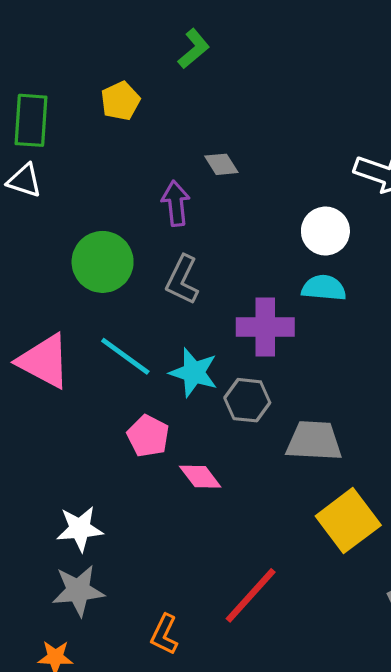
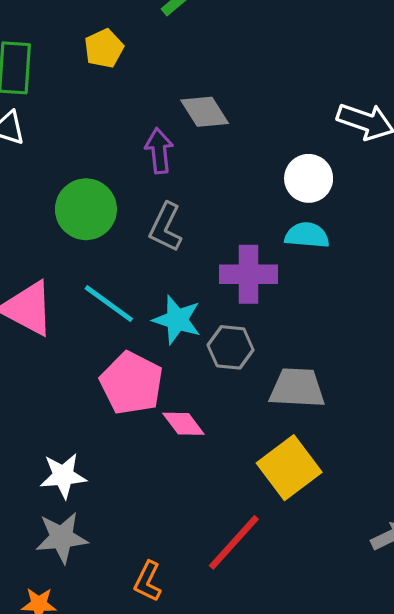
gray diamond: (221, 164) -> (205, 112), size x1.4
pink pentagon: (148, 436) -> (131, 383), size x1.5
yellow square: (348, 521) -> (289, 468), moved

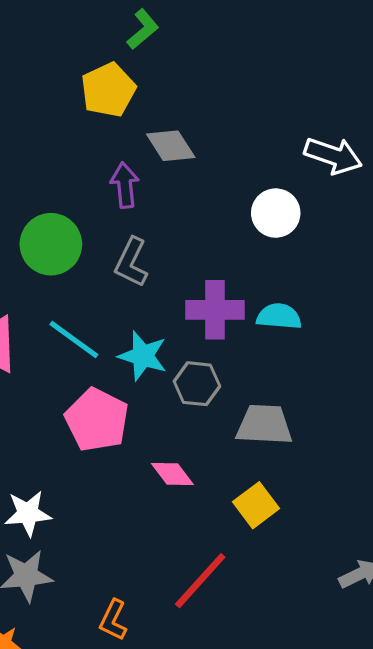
yellow pentagon: (104, 48) -> (108, 90), moved, size x1.4
cyan semicircle: (307, 235) -> (279, 316), moved
pink diamond: (183, 424) -> (172, 474), moved
yellow square: (289, 468) -> (256, 505), size x0.7

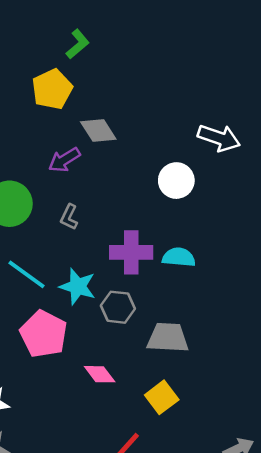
purple arrow: (125, 185) -> (64, 160), turned -116
gray L-shape: (131, 262) -> (69, 217), size x0.7

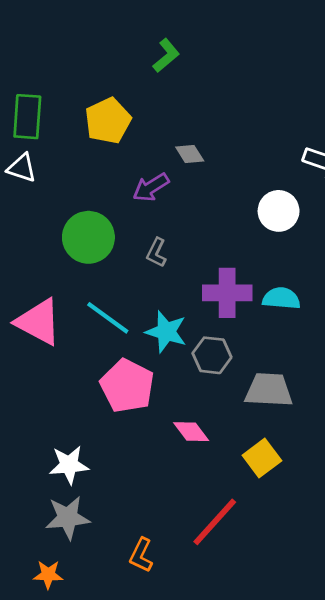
yellow pentagon: (52, 89) -> (108, 121), moved
gray diamond: (98, 131) -> (190, 154), size x0.7

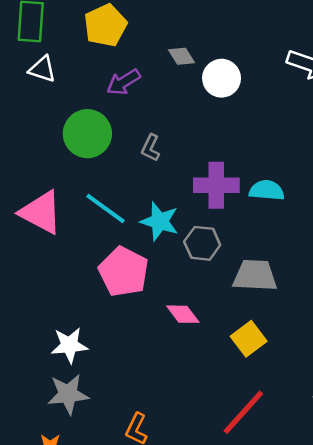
white triangle: (22, 168) -> (42, 69), moved
purple arrow: (151, 187) -> (124, 82), moved
white circle: (279, 211) -> (222, 78), moved
red line: (215, 522) -> (243, 412), moved

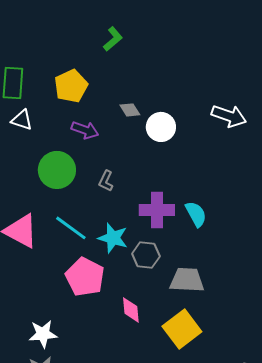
purple arrow: (124, 82) -> (85, 130), turned -128
cyan semicircle: (267, 190) -> (196, 214), turned 56
pink diamond: (183, 314) -> (131, 310), turned 32
yellow square: (249, 339) -> (182, 329), size x1.4

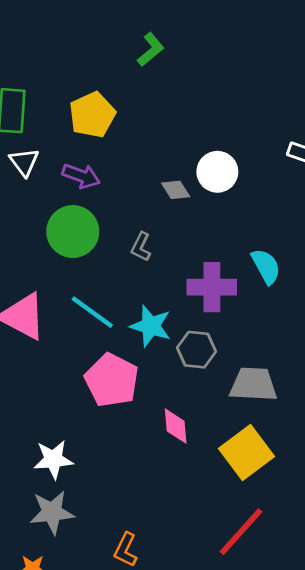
gray diamond: (130, 110) -> (176, 190), moved
white triangle: (22, 120) -> (24, 162), turned 35
purple arrow: (85, 130) -> (81, 176), moved
cyan semicircle: (196, 214) -> (266, 266), moved

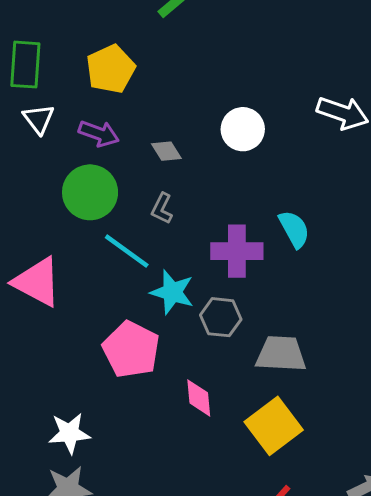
gray diamond: (176, 190) -> (166, 151), moved
cyan line: (92, 312) -> (127, 251), moved

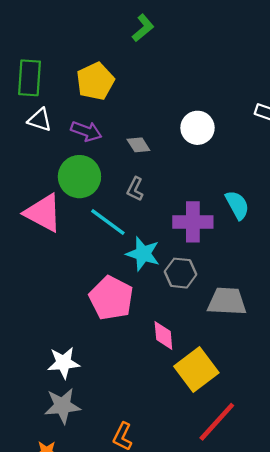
white triangle: (39, 119) -> (40, 120), turned -35
pink triangle: (37, 282) -> (43, 213), moved
yellow square: (274, 426) -> (196, 370), moved

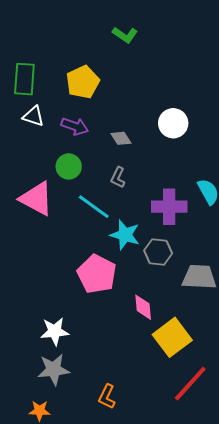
green L-shape: (143, 28) -> (125, 35), turned 75
green circle: (79, 177) -> (69, 166), size x0.7

